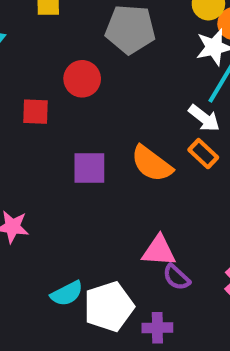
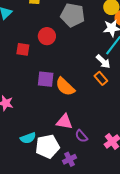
orange semicircle: (152, 164) -> (65, 87), moved
pink triangle: (159, 251) -> (64, 122), moved
purple cross: (157, 328) -> (70, 159), turned -32

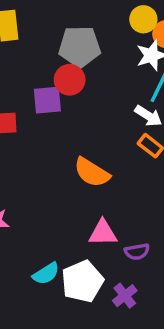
red circle: (47, 36) -> (70, 80), moved
purple square: (46, 79) -> (47, 100), moved
purple semicircle: (81, 136) -> (137, 252), turned -48

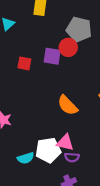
purple semicircle: (137, 252) -> (72, 157), moved
white pentagon: (82, 281) -> (48, 150), moved

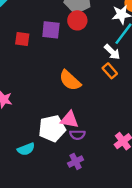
red circle: (68, 47) -> (77, 20), moved
cyan semicircle: (26, 158) -> (26, 149), moved

